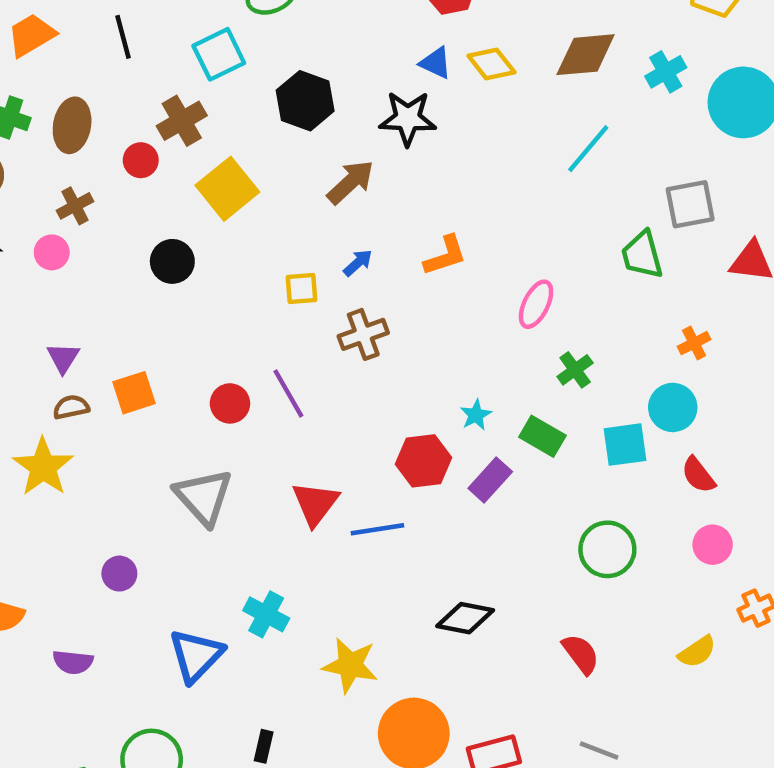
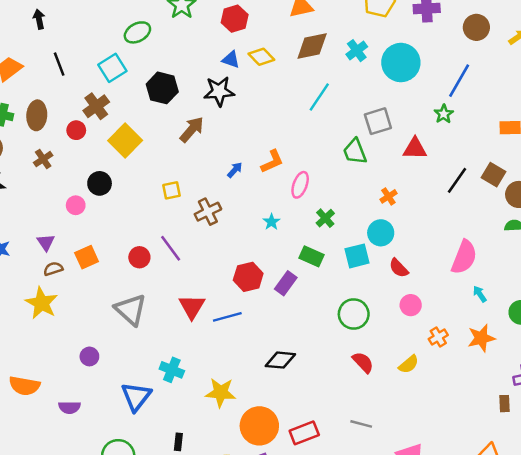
pink circle: (52, 252) -> (76, 205), moved
orange L-shape: (445, 255) -> (272, 162), moved
blue arrow: (358, 263) -> (235, 170), moved
cyan star: (476, 415) -> (271, 222), moved
red semicircle: (581, 654) -> (363, 362), moved

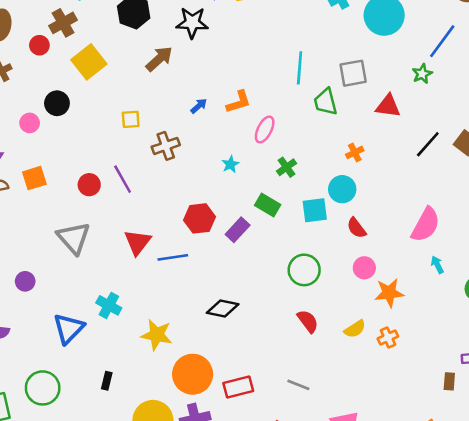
cyan line: (319, 97) -> (300, 68), moved, turned -36
orange cross: (438, 337) -> (388, 337), moved
orange star: (481, 338) -> (389, 293), moved

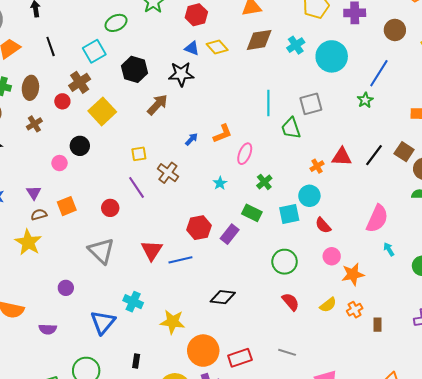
red triangle: (388, 106) -> (342, 157), moved
brown cross: (166, 146) -> (168, 173), turned -30
purple line: (123, 179) -> (136, 187), moved
brown rectangle: (449, 381) -> (378, 325), moved

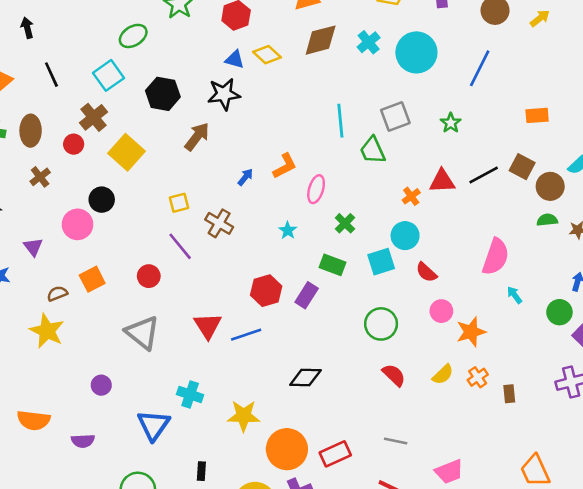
green star: (365, 100) -> (451, 123), moved
black line: (374, 155) -> (484, 175), turned 30
pink circle: (59, 163) -> (78, 224), size x1.5
purple triangle: (34, 193) -> (33, 247), moved

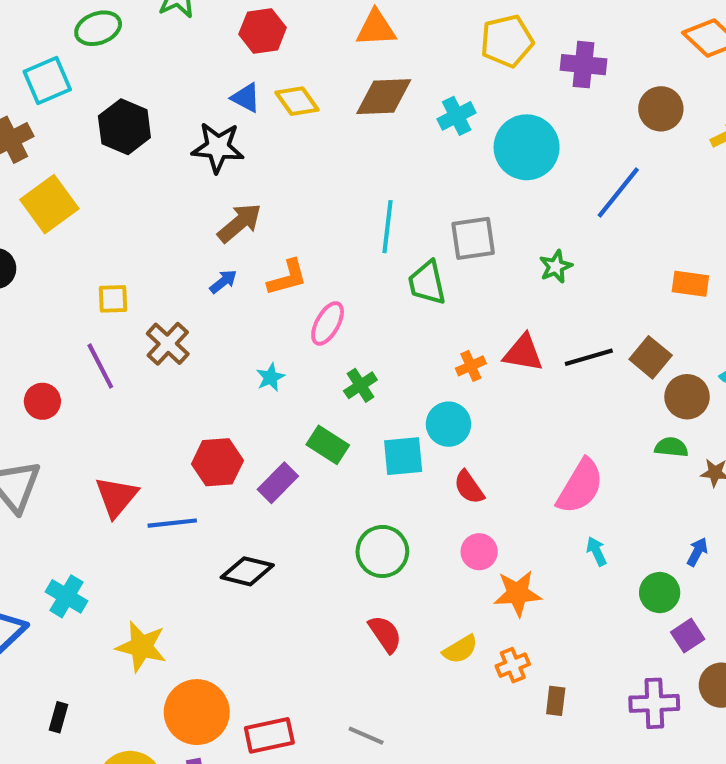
brown arrow: (197, 137) -> (240, 223), moved
black diamond: (305, 378) -> (247, 571), moved

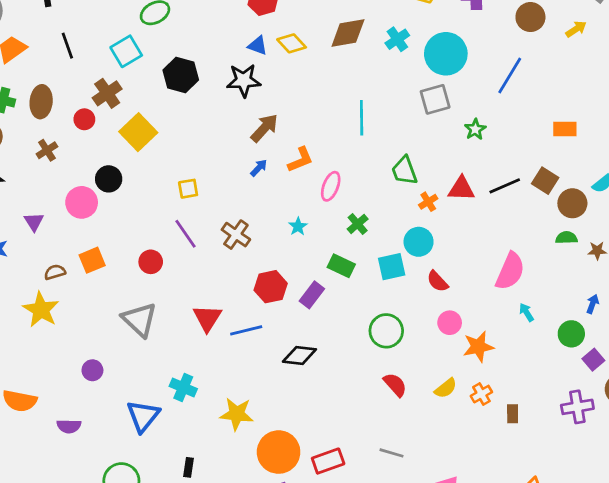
gray square: (473, 238) -> (435, 99), moved
green trapezoid: (427, 283) -> (404, 171), moved
brown cross: (168, 344) -> (236, 235), moved

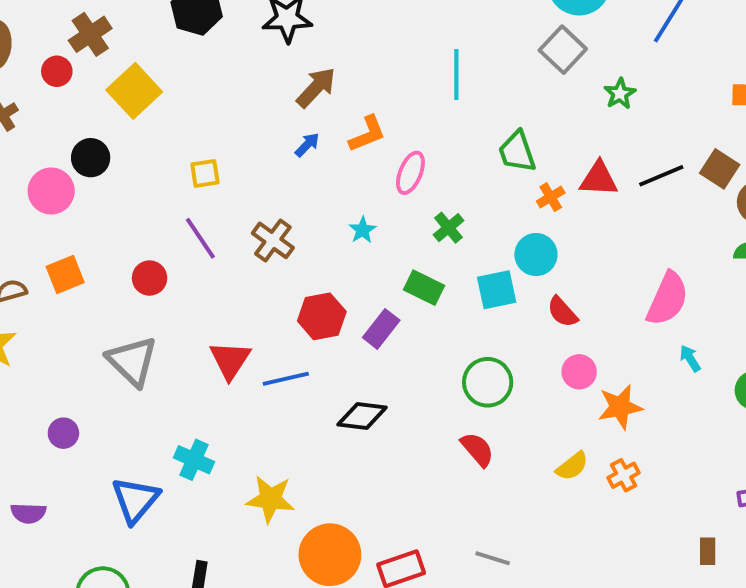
gray square: (435, 99) -> (563, 50), turned -32
red semicircle: (395, 385) -> (477, 449), moved
brown rectangle: (513, 414) -> (708, 551), moved

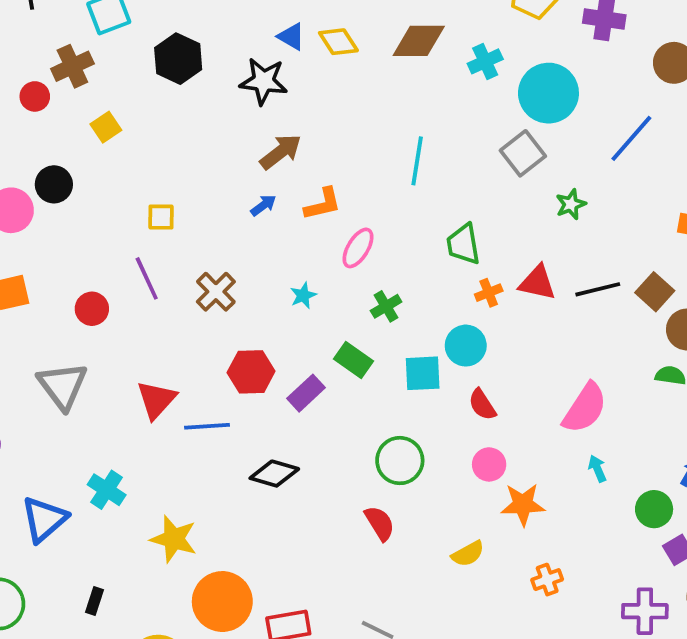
yellow square: (134, 91) -> (106, 127), size x0.6
orange cross: (624, 475) -> (547, 580), moved

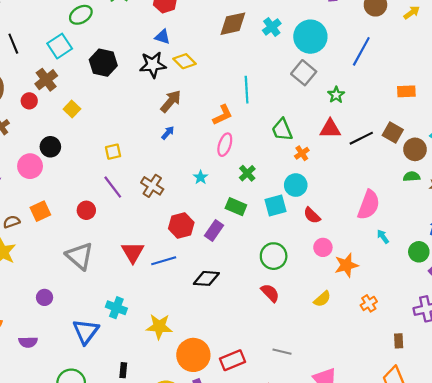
yellow diamond: (338, 42) -> (185, 61), moved
orange L-shape: (323, 204) -> (223, 115), moved
red triangle: (537, 283) -> (330, 129), moved

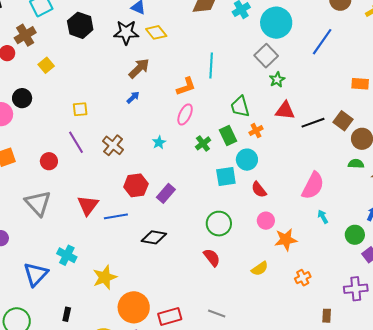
green star: (336, 95) -> (277, 80), moved
green rectangle: (236, 207) -> (228, 136), moved, turned 36
yellow star: (159, 327) -> (105, 277), turned -30

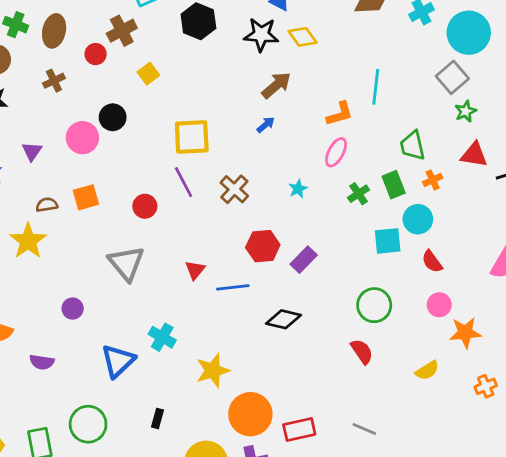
yellow square: (80, 109) -> (192, 137), size x1.8
red triangle: (88, 205) -> (195, 270), size x0.7

